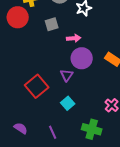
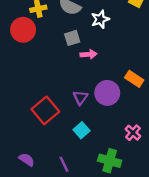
gray square: (52, 24) -> (72, 38), moved
purple circle: (82, 58) -> (107, 93), moved

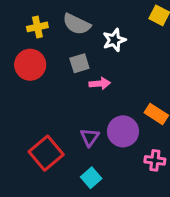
red circle: (23, 30) -> (30, 65), moved
pink cross: (133, 133) -> (155, 160), moved, turned -35

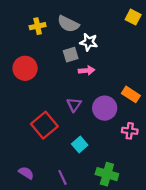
white star: (114, 40) -> (89, 42), moved, turned 30
red circle: (30, 65) -> (25, 68), moved
purple triangle: (90, 137) -> (74, 105), moved

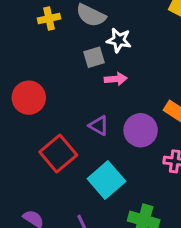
red circle: (25, 68) -> (29, 98), moved
purple triangle: (74, 105) -> (99, 126), turned -35
cyan square: (80, 144) -> (106, 180), size x1.6

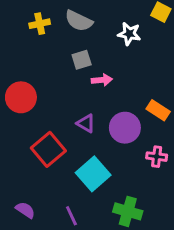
white star: (119, 40) -> (129, 34), moved

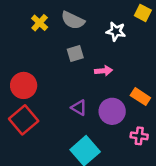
yellow cross: (40, 24) -> (40, 23), turned -35
pink arrow: (102, 80) -> (104, 71), moved
red square: (48, 149) -> (24, 120), moved

